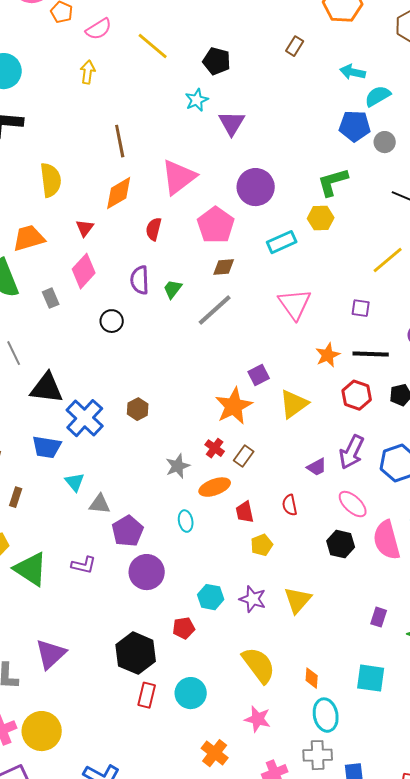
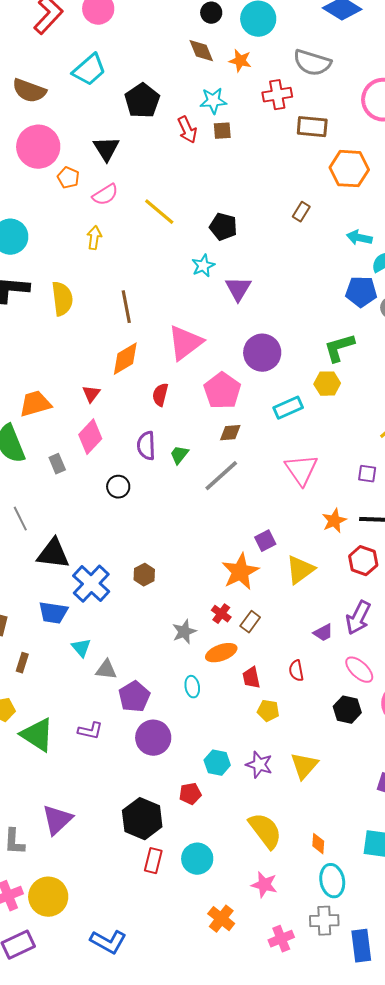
yellow semicircle: (51, 180) -> (62, 299), moved
yellow pentagon: (262, 545) -> (268, 711), turned 30

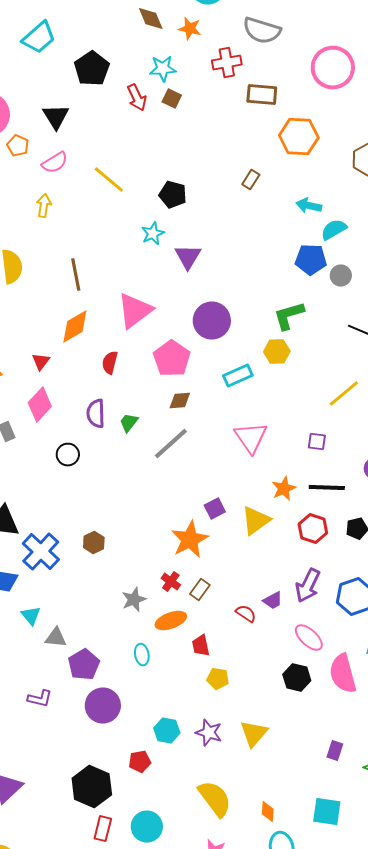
brown square: (222, 131) -> (172, 99), turned 30
yellow triangle: (300, 570) -> (256, 521), moved
red semicircle: (296, 671) -> (246, 614), moved, turned 135

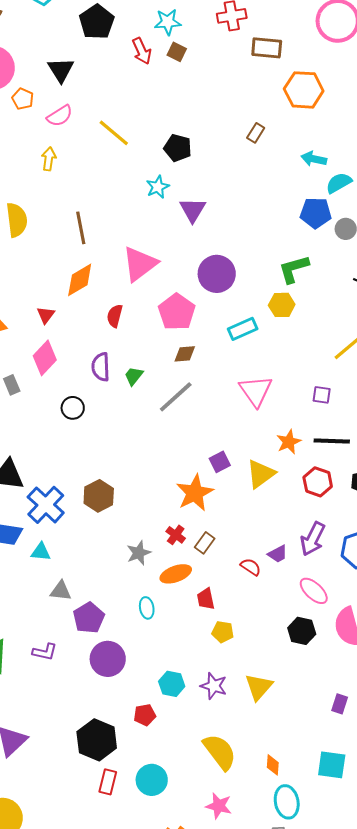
brown hexagon: (94, 543) -> (99, 496), size x1.4
cyan triangle: (31, 616) -> (41, 552), moved, turned -45

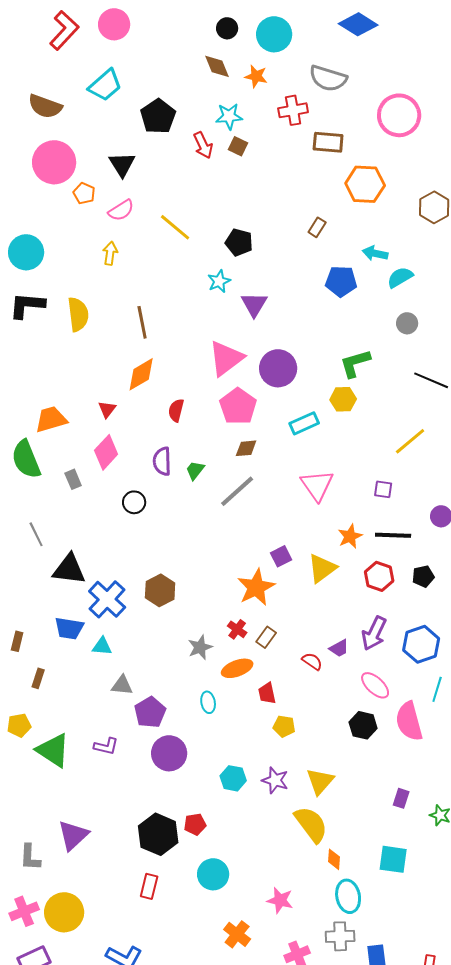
blue pentagon: (316, 213) -> (341, 281), moved
pink triangle: (140, 264) -> (226, 358), moved
red pentagon: (145, 715) -> (195, 824), moved
yellow semicircle: (220, 752) -> (311, 824), moved
red rectangle: (108, 782) -> (149, 886), moved

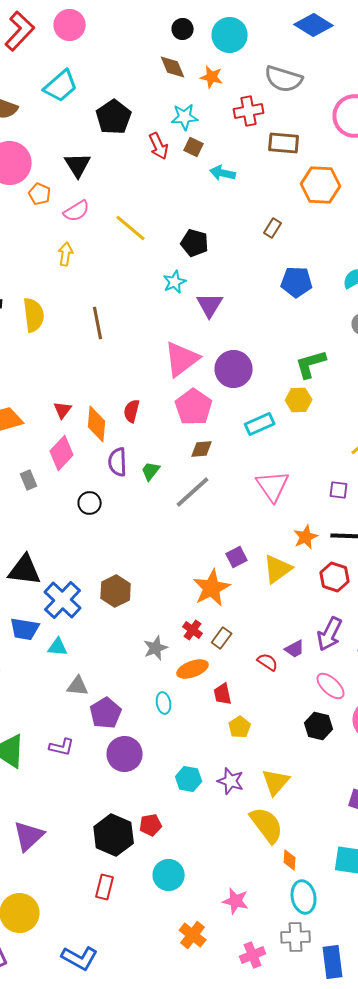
cyan arrow: (375, 253) -> (223, 173), moved
orange diamond: (141, 374) -> (97, 424), moved, turned -54
yellow pentagon: (284, 726) -> (240, 727), turned 30

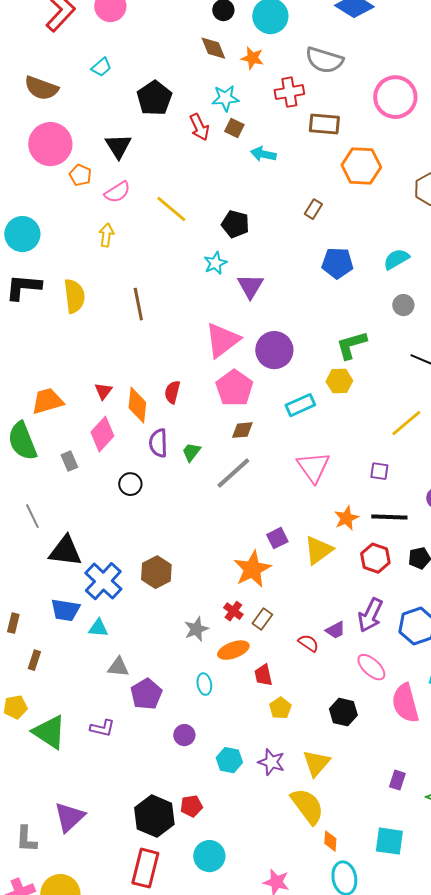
cyan trapezoid: (61, 86) -> (101, 67), size x0.6
black hexagon: (319, 726) -> (343, 712), moved
purple circle: (125, 754) -> (184, 735), moved, size x0.6
red rectangle: (105, 887) -> (145, 868), size x1.5

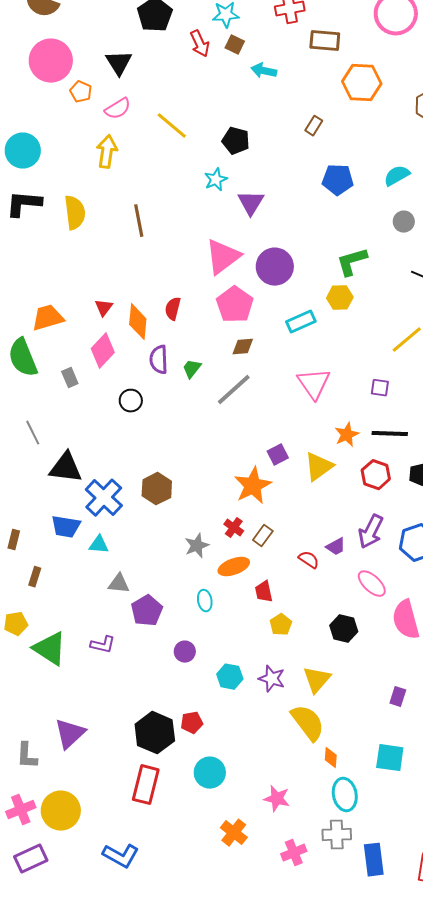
yellow arrow: (106, 235) -> (107, 152), size x1.4

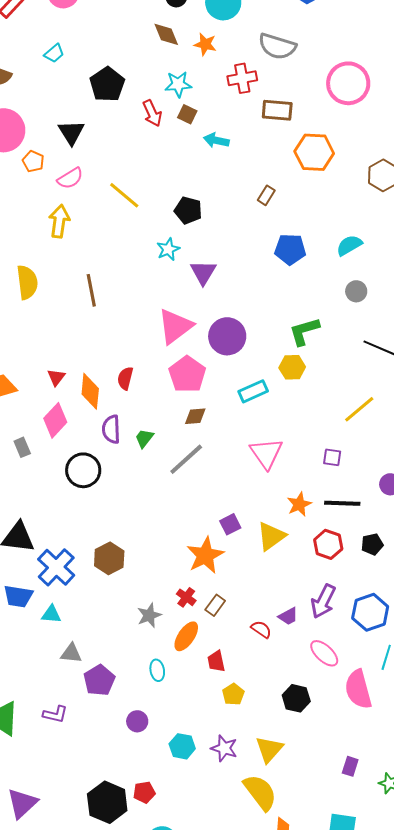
black circle: (131, 401) -> (83, 470), size x1.5
orange ellipse: (234, 567) -> (186, 636), turned -36

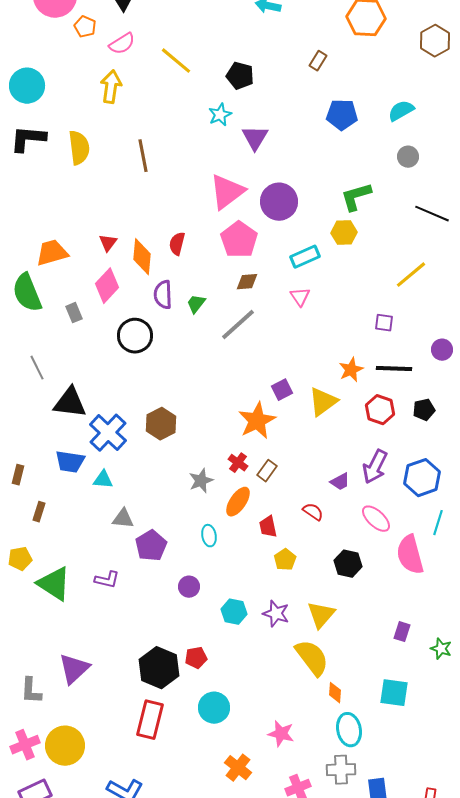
pink triangle: (266, 453) -> (300, 297), moved, size x0.6
red semicircle: (261, 629) -> (313, 512), moved

